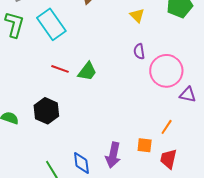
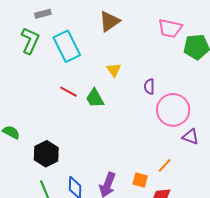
yellow triangle: (137, 15) -> (114, 70), moved
green trapezoid: (87, 71) -> (95, 98), turned 105
black hexagon: (46, 111) -> (46, 154), moved

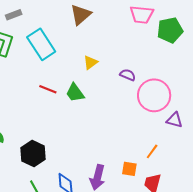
yellow triangle: (114, 70) -> (90, 62), turned 35
purple semicircle: (149, 86) -> (128, 75), turned 119

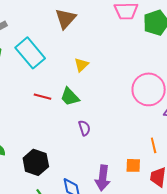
purple semicircle: (128, 75) -> (84, 128), moved, turned 56
orange line: (152, 151) -> (154, 145), turned -42

